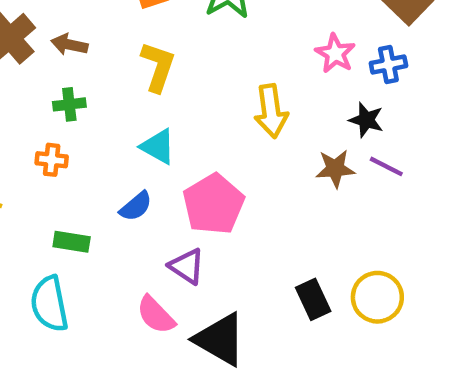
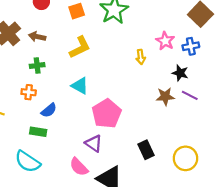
yellow L-shape: (158, 67) -> (80, 47), turned 45
yellow arrow: (271, 111) -> (141, 57), moved, size x0.6
blue semicircle: (136, 206) -> (49, 110), moved
black rectangle: (313, 299) -> (146, 150), moved
cyan semicircle: (49, 304) -> (28, 162), turned -45

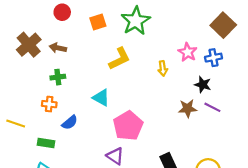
yellow L-shape: (80, 47) -> (119, 59), moved
green rectangle: (38, 132) -> (46, 143), moved

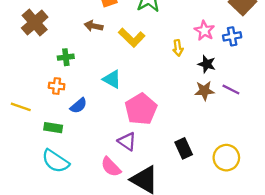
brown arrow: (58, 48) -> (94, 26), moved
yellow L-shape: (119, 59) -> (132, 38), turned 70
black star: (203, 85) -> (207, 64), moved

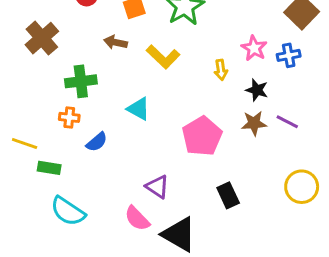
green cross: (66, 57) -> (81, 81), size x1.5
pink pentagon: (141, 109) -> (202, 136), moved
green rectangle: (53, 128) -> (49, 168), moved
yellow circle: (226, 158) -> (302, 187), moved

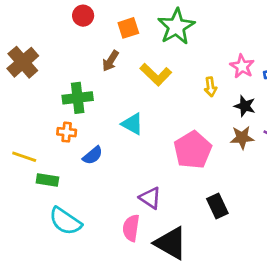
brown cross: (42, 38) -> (23, 62), moved
brown arrow: (115, 42) -> (110, 61), turned -70
pink semicircle: (137, 218) -> (131, 228), turned 52

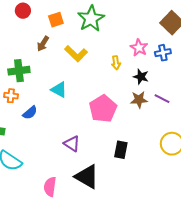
black rectangle: (217, 206) -> (121, 150), turned 36
pink semicircle: (131, 228) -> (50, 187), moved

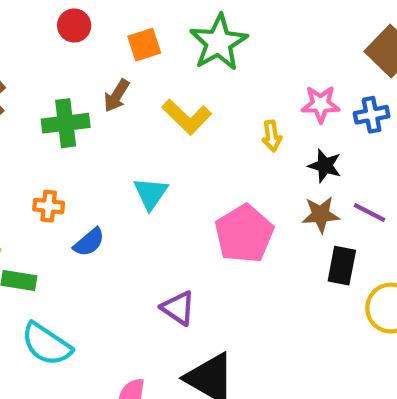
pink star: (139, 48) -> (321, 104), turned -30
green cross: (19, 71) -> (66, 123), moved
cyan triangle: (59, 90) -> (151, 193), turned 36
black rectangle: (121, 150) -> (342, 266), moved

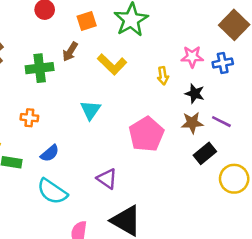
blue semicircle: (89, 242) -> (50, 153), moved
black rectangle: (342, 266) -> (205, 153), turned 40
cyan semicircle: (47, 344) -> (52, 191), moved

